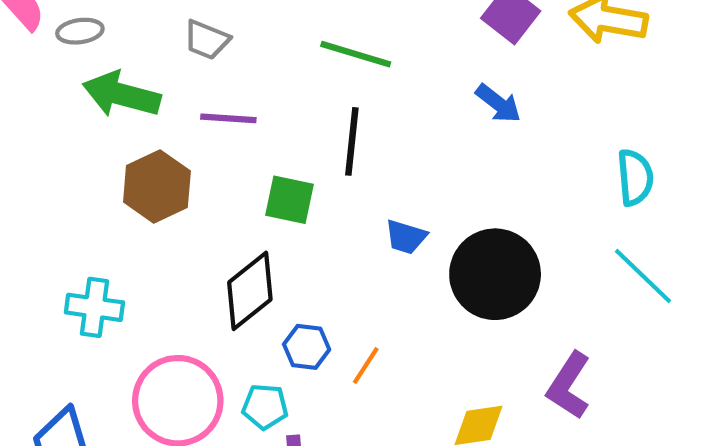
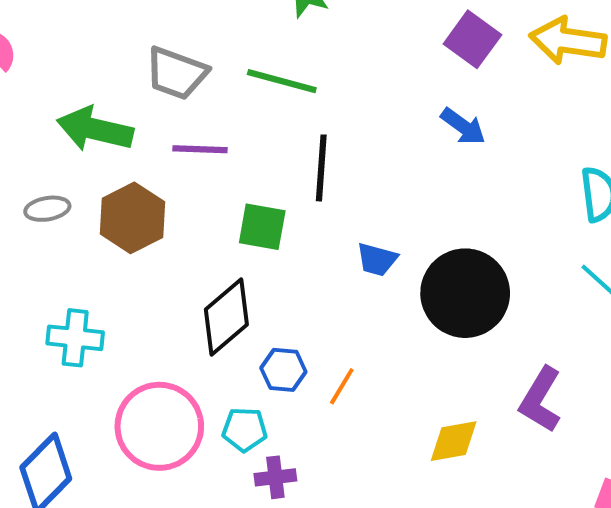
gray ellipse: (80, 31) -> (47, 209), moved
gray trapezoid: (207, 40) -> (176, 73), size x1.4
green line: (356, 54) -> (282, 81), moved

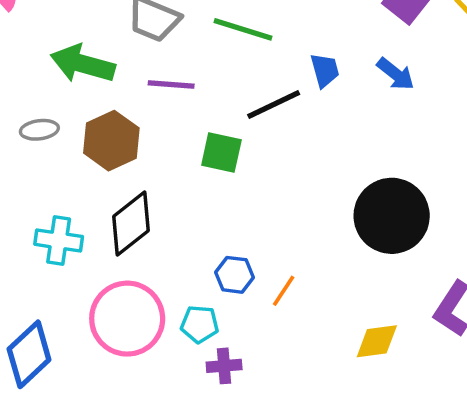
black line: (321, 168) -> (274, 104), turned 58
blue trapezoid: (377, 259) -> (325, 70), moved, turned -123
black diamond: (226, 317) -> (131, 224), moved

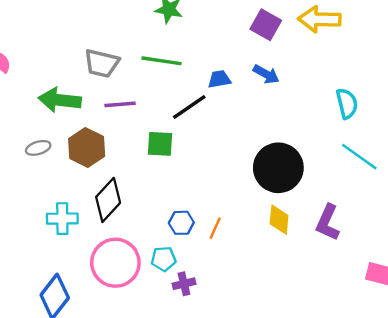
blue trapezoid: (325, 70) -> (219, 79), turned -75
yellow diamond: (377, 341) -> (279, 220), moved, turned -68

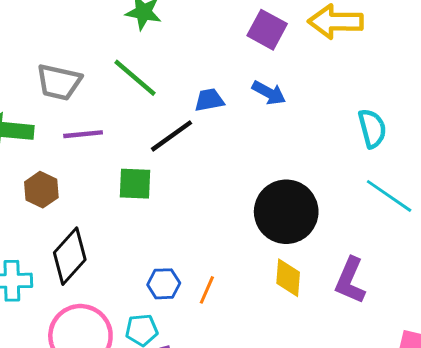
green line: (161, 61) -> (135, 78), turned 33
brown hexagon: (87, 147) -> (41, 190), size x0.7

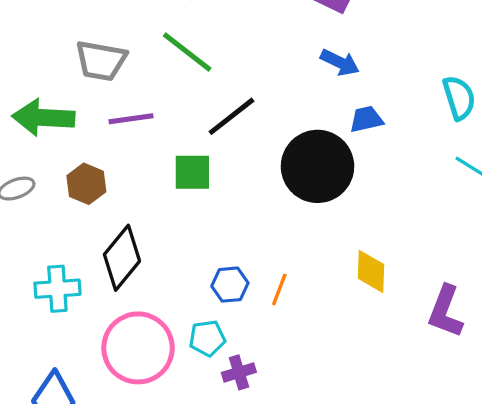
blue trapezoid: (209, 100) -> (366, 119), moved
black circle: (286, 212) -> (318, 166), moved
purple L-shape: (350, 281) -> (445, 311), moved

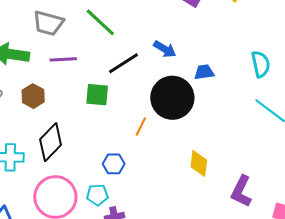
blue arrow: (340, 62) -> (165, 49), moved
orange line: (279, 289) -> (141, 126), moved

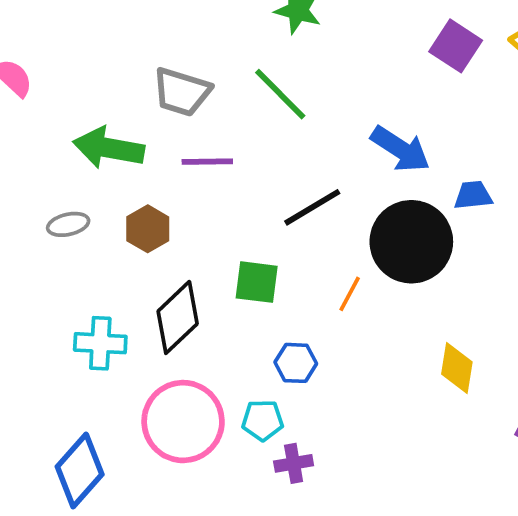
blue arrow: (165, 49) -> (400, 149), size x1.4
black line: (123, 63) -> (312, 207), moved
green square: (97, 95) -> (257, 282), moved

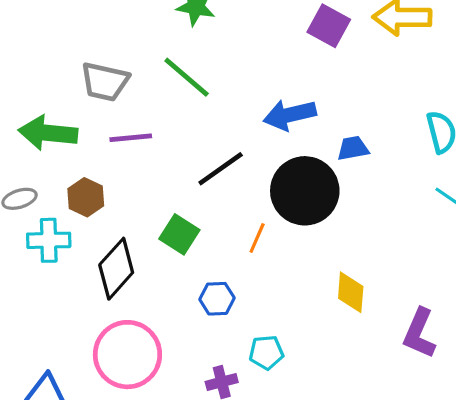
blue arrow: (400, 149) -> (290, 115), turned 138
green square: (257, 282) -> (179, 234), turned 30
cyan cross: (100, 343) -> (49, 240), moved
cyan pentagon: (263, 420) -> (266, 352), moved

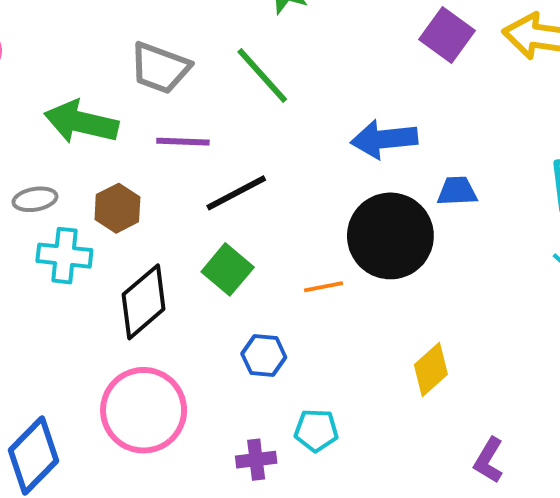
black line: (221, 169) -> (236, 193), moved
orange line: (257, 238) -> (323, 287), turned 48
yellow diamond: (351, 292) -> (431, 370), turned 36
purple L-shape: (419, 333) -> (489, 460), moved, size x0.7

